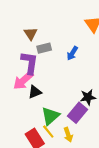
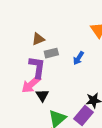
brown triangle: (31, 34) -> (38, 39), turned 40
black triangle: (35, 92) -> (42, 95), turned -40

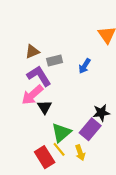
brown triangle: (38, 39) -> (32, 52), moved
purple L-shape: (37, 67) -> (39, 76), turned -40

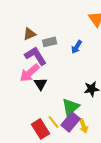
purple rectangle: (90, 129) -> (71, 122), moved
green triangle: (61, 133) -> (71, 107), moved
yellow arrow: (80, 153) -> (84, 126), moved

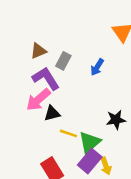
gray rectangle: (50, 42) -> (63, 61), turned -48
black triangle: (41, 84) -> (52, 113), turned 48
yellow line: (54, 122) -> (68, 133), moved, turned -32

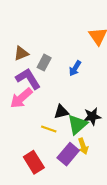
black triangle: (52, 113) -> (61, 112), moved
green triangle: (90, 142) -> (77, 124), moved
yellow arrow: (106, 166) -> (83, 146), moved

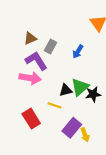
pink arrow: (21, 98) -> (30, 78), turned -130
green triangle: (77, 124) -> (80, 87), moved
yellow arrow: (83, 146) -> (85, 135), moved
red rectangle: (34, 162) -> (31, 119), moved

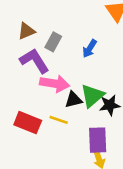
pink arrow: (30, 78) -> (55, 84), moved
red rectangle: (31, 119) -> (28, 123), moved, turned -36
purple rectangle: (72, 128) -> (98, 140), moved, turned -42

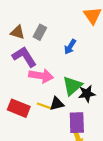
brown triangle: (26, 31) -> (18, 32), turned 40
gray rectangle: (53, 42) -> (40, 32), moved
black triangle: (73, 100) -> (57, 104), moved

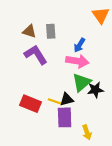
gray rectangle: (40, 32) -> (51, 31), turned -32
pink arrow: (41, 76) -> (77, 61), moved
purple rectangle: (77, 123) -> (65, 117), moved

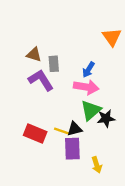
gray rectangle: (51, 31) -> (54, 64), moved

